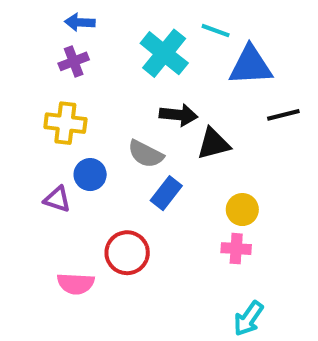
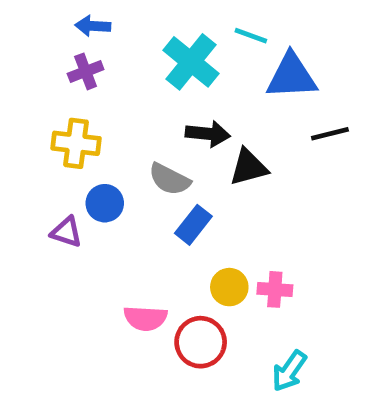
yellow circle: (242, 210) -> (229, 287), moved
red circle: (127, 253) -> (201, 342), moved
pink semicircle: (76, 284) -> (145, 318), moved

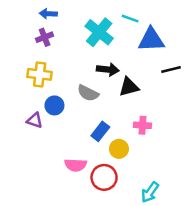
blue rectangle: (193, 225) -> (100, 131), moved
pink cross: (275, 289) -> (143, 125), moved

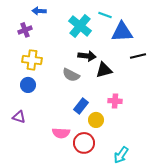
purple cross: (45, 37) -> (25, 30), moved
blue circle: (54, 105) -> (28, 85), moved
purple triangle: (35, 120) -> (19, 117), moved

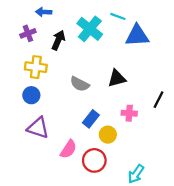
black arrow: (87, 56) -> (58, 40), moved, turned -72
black line: (138, 56) -> (158, 100), moved, turned -49
purple triangle: (19, 117) -> (38, 128), moved, size x1.5
pink semicircle: (61, 133) -> (68, 149), turned -60

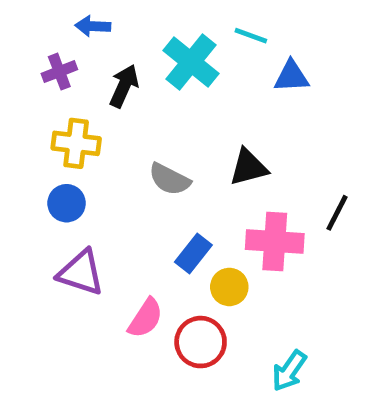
blue triangle: (137, 36) -> (292, 76), size x0.7
pink cross: (129, 113) -> (275, 242), size x1.6

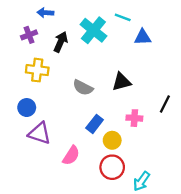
blue circle: (67, 203) -> (27, 108), moved
pink cross: (275, 242) -> (134, 118), size x0.6
red circle: (201, 342) -> (112, 167), moved

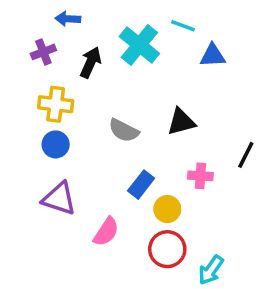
blue circle: (27, 108) -> (56, 144), moved

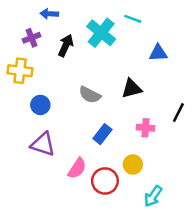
blue triangle: (213, 55) -> (158, 53), moved
yellow cross: (56, 104) -> (20, 71), moved
yellow circle: (167, 209) -> (133, 165), moved
red circle: (167, 249) -> (105, 181), moved

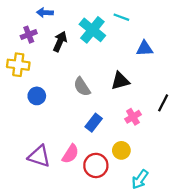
gray semicircle: (90, 95) -> (82, 87), turned 30
pink cross: (146, 128) -> (133, 117), turned -35
purple triangle: (43, 144) -> (39, 156), moved

